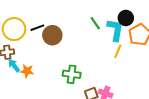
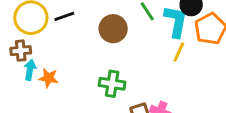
brown circle: (52, 35) -> (113, 29), moved
cyan arrow: (14, 66) -> (30, 70), turned 48

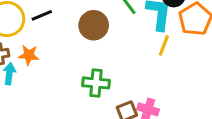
orange star: (48, 78) -> (29, 55), moved

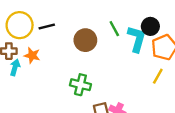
yellow line: (164, 45) -> (158, 76), moved

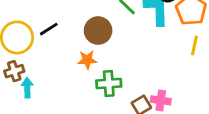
orange star: (32, 55) -> (87, 60), moved

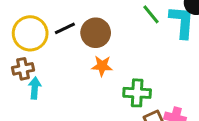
brown circle: (98, 31) -> (96, 33), moved
green cross: (109, 84) -> (137, 93), moved

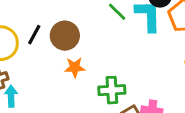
black line: (65, 28) -> (34, 35), turned -30

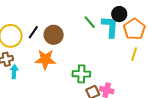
orange star: (75, 67) -> (45, 59), moved, size x1.5

